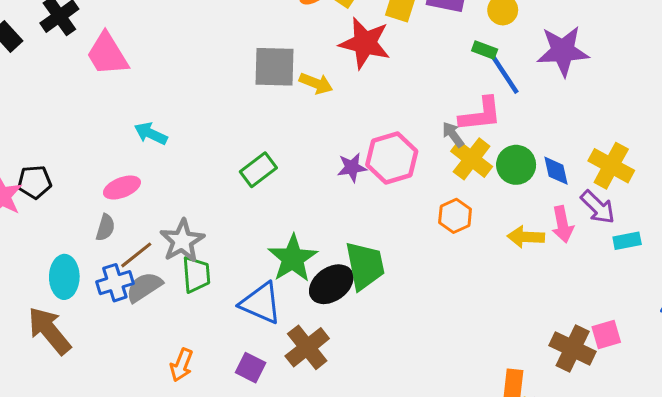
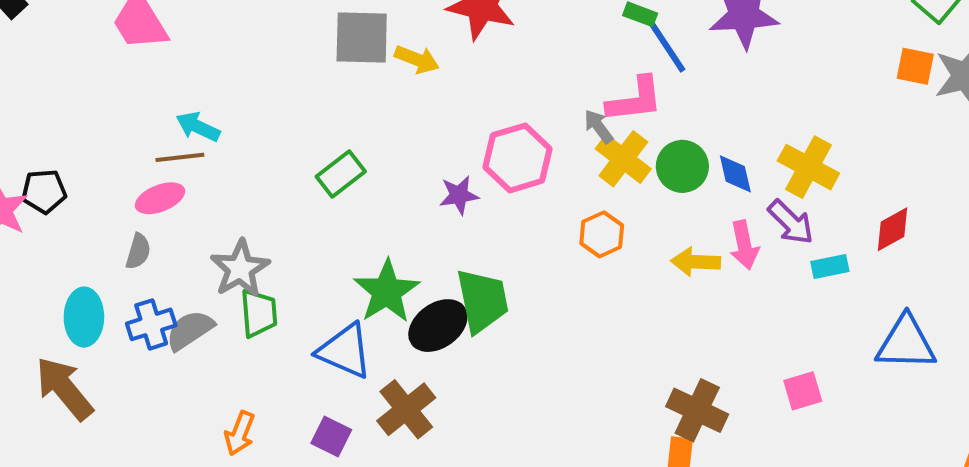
purple star: (352, 167) -> (459, 195), moved
brown line: (136, 255) -> (180, 157), moved, turned 32
brown cross: (573, 349) -> (697, 410), moved

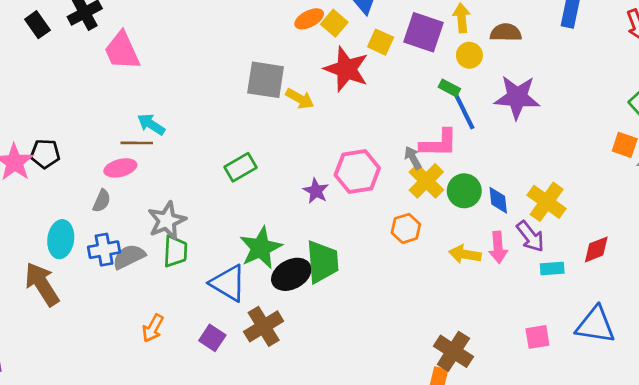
purple star: (459, 195) -> (316, 191), turned 30
pink square: (803, 391) -> (537, 337), moved

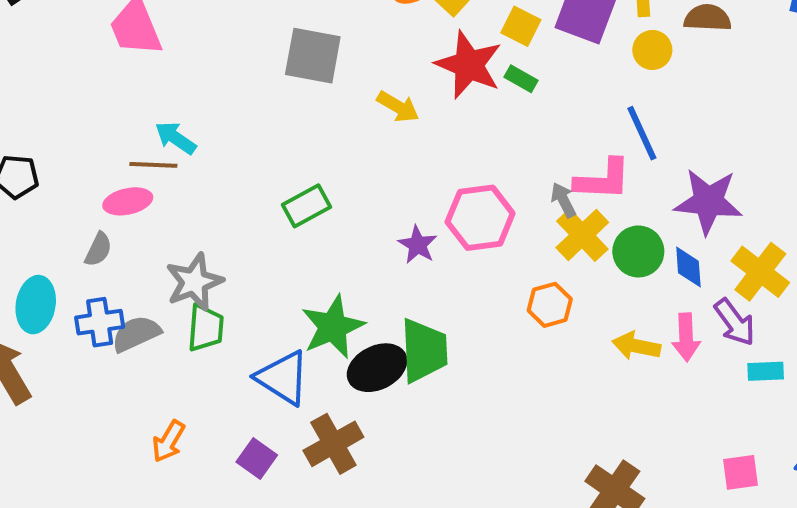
gray square: (266, 80) -> (313, 56), moved
green rectangle: (449, 88) -> (521, 79), moved
purple star: (517, 97) -> (708, 201), moved

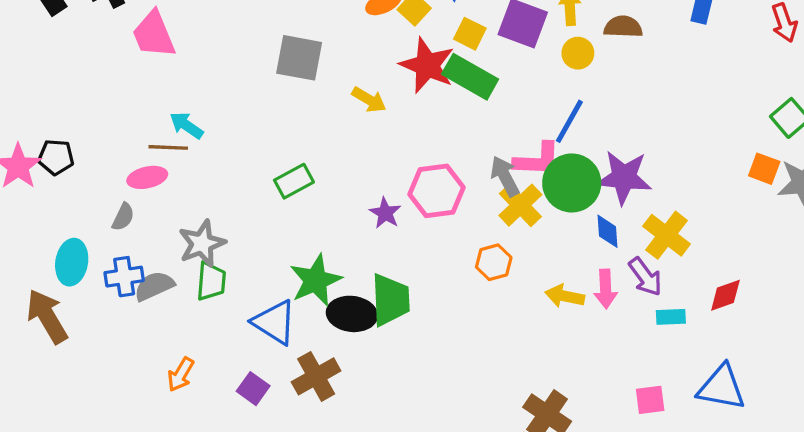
green rectangle: (521, 79) -> (470, 77), size x2.0
blue line: (642, 133) -> (569, 121), turned 54
gray arrow: (563, 200) -> (505, 176), size x1.4
green circle: (638, 251) -> (572, 183), moved, size x1.4
black ellipse: (377, 368) -> (352, 314), turned 33

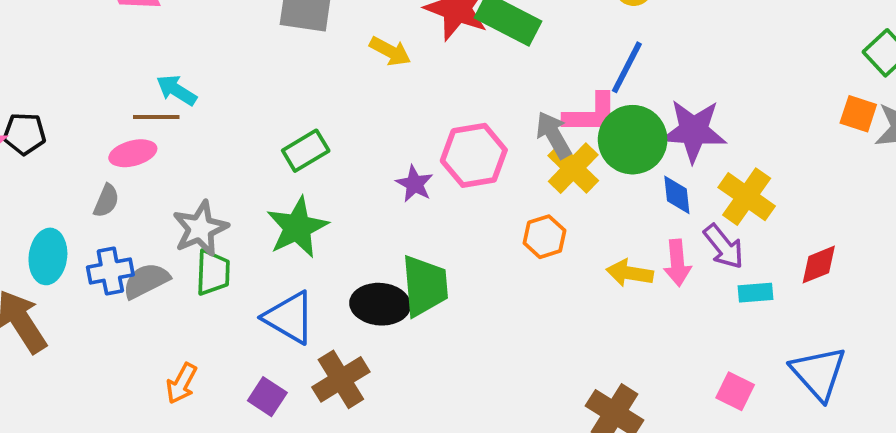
green star: (316, 280) -> (297, 227), moved
blue triangle: (722, 387) -> (819, 373), turned 40
pink square: (650, 400) -> (735, 391), turned 36

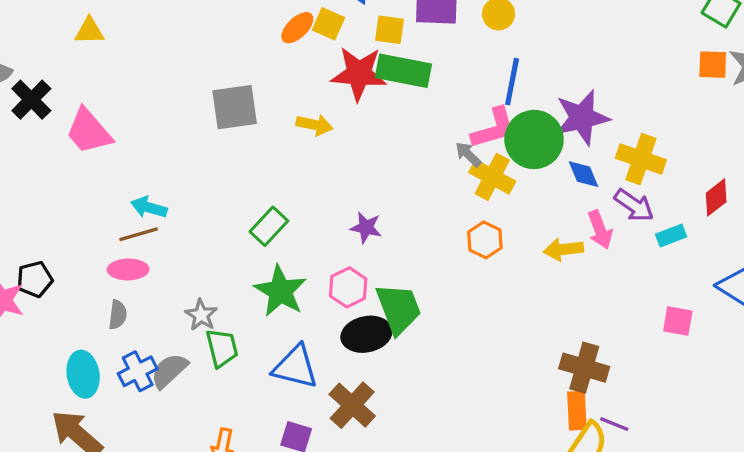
gray arrow: (554, 135) -> (468, 154), size x0.7
pink ellipse: (133, 153) -> (128, 269), turned 30
pink hexagon: (474, 155) -> (348, 287), moved, size x0.7
gray star: (200, 228) -> (201, 315), size x0.7

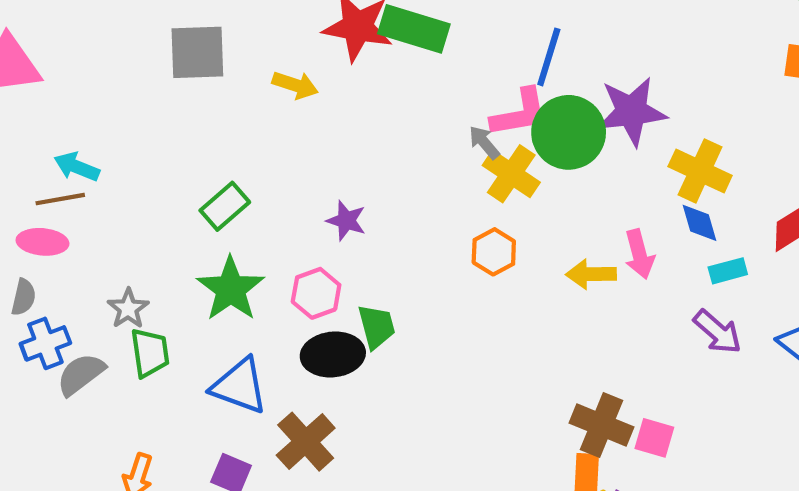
blue diamond: (584, 174) -> (700, 223), moved
purple arrow: (634, 205) -> (718, 332), moved
green trapezoid: (399, 309) -> (377, 327), size x0.7
pink square: (678, 321) -> (654, 438), moved
blue cross: (138, 371) -> (45, 343), moved

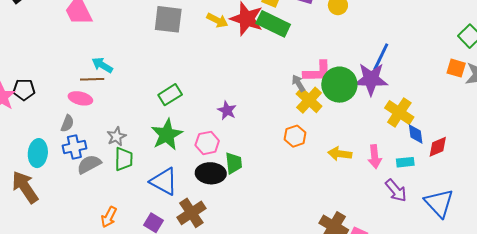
blue line: (549, 57) -> (381, 57), moved
yellow arrow: (295, 85) -> (217, 20), moved
blue diamond: (700, 223) -> (416, 134), moved
pink arrow: (639, 254) -> (375, 157), moved

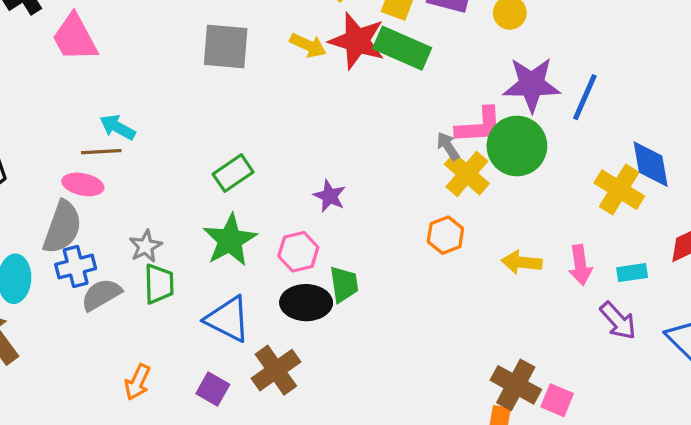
purple star: (371, 79) -> (532, 84), moved
gray semicircle: (67, 123) -> (62, 227), size x1.8
blue diamond: (416, 134) -> (651, 164), moved, size x1.4

